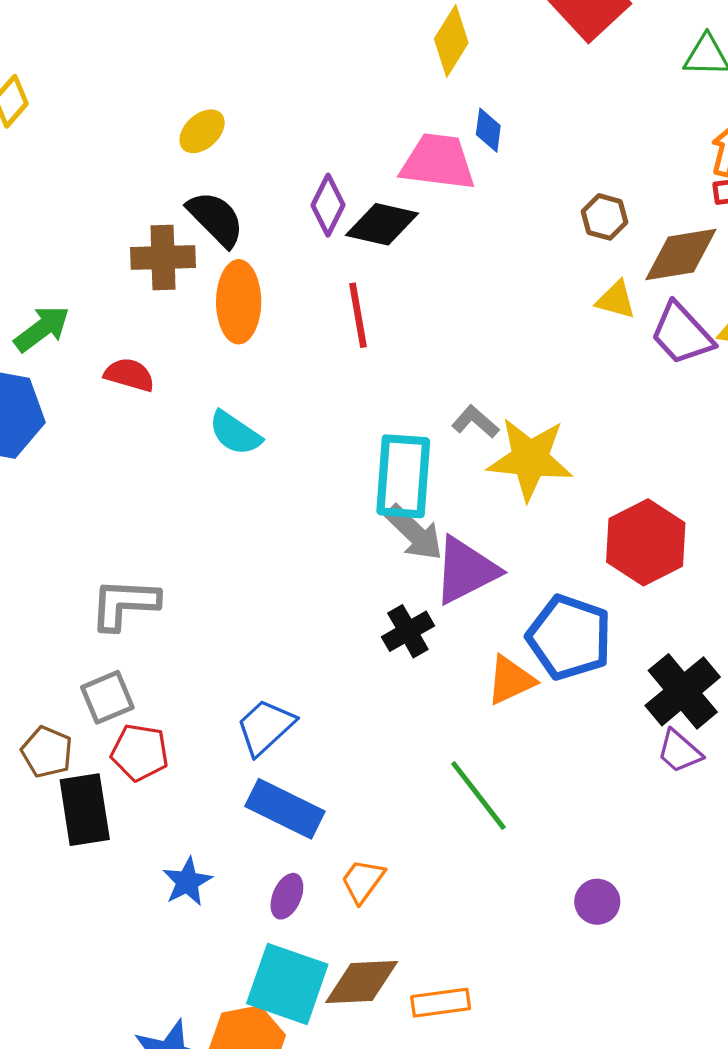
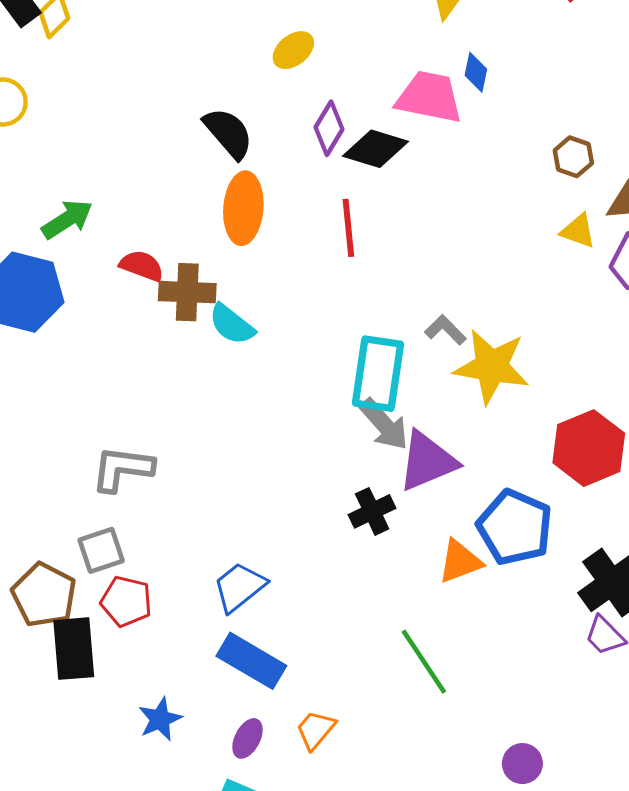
yellow ellipse: (202, 131) -> (293, 50), moved
brown cross: (163, 258) -> (187, 292), moved
brown pentagon: (47, 752) -> (44, 595), size x1.4

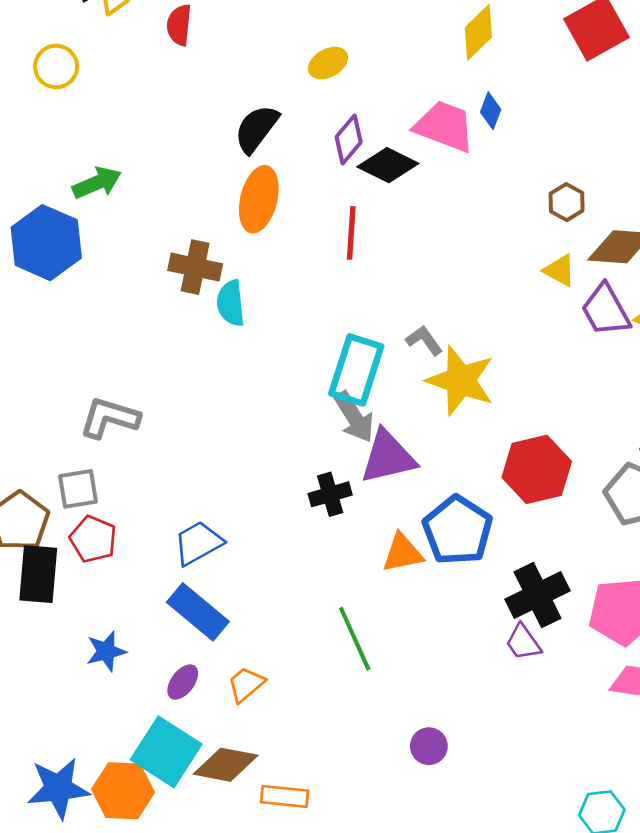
black semicircle: (228, 133) -> (256, 129), turned -112
red semicircle: (142, 266) -> (179, 25), moved, turned -114
cyan semicircle: (232, 324) -> (231, 303), turned 36

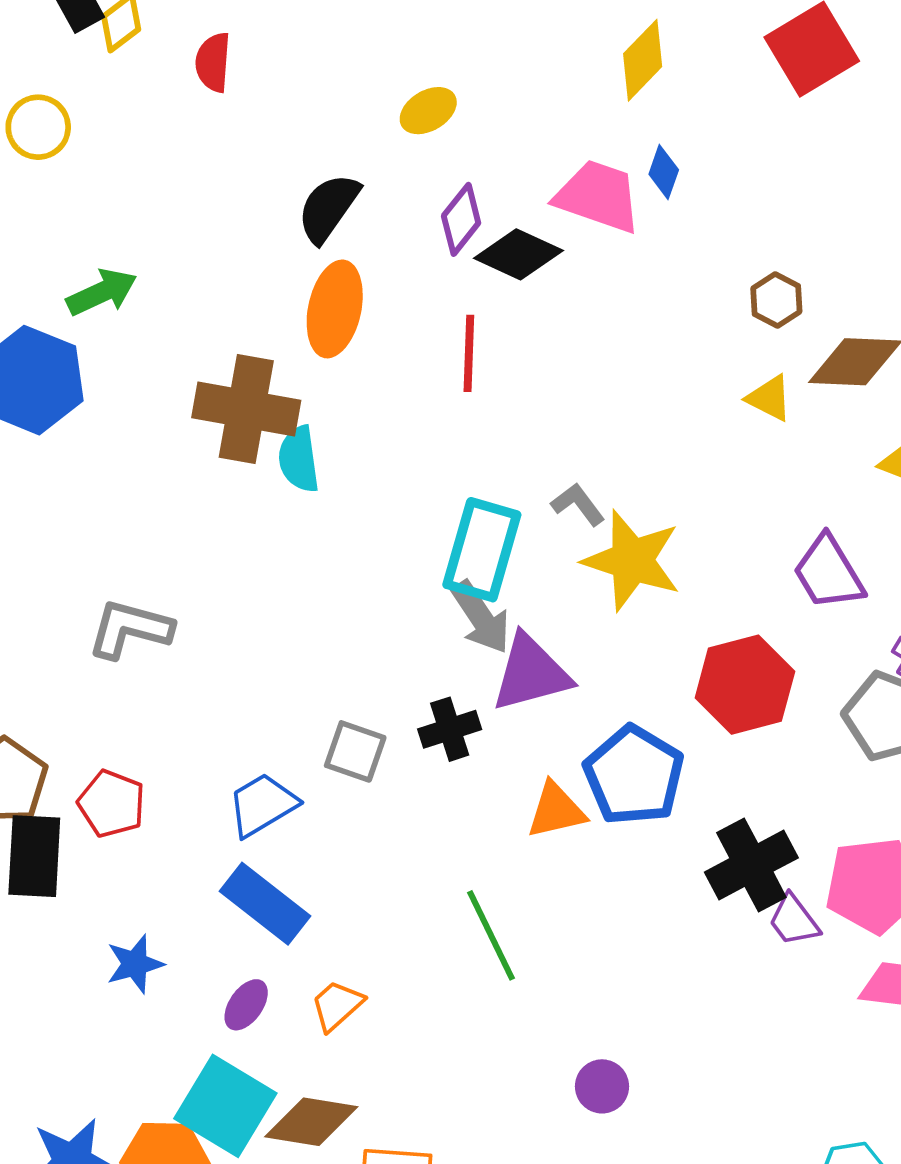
brown cross: (195, 267) -> (246, 409), size x1.4
purple trapezoid: (606, 310) -> (828, 573), moved
gray square: (78, 489) -> (355, 751), moved, turned 30
purple trapezoid: (523, 642) -> (794, 920), moved

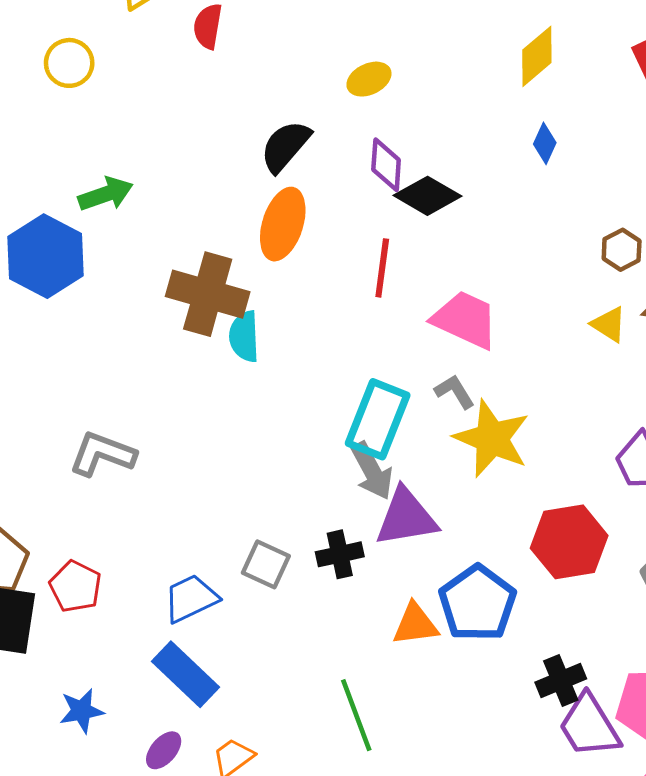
pink trapezoid: (598, 196) -> (465, 320), moved
purple diamond: (461, 219) -> (386, 165), turned -40
black cross: (751, 865) -> (561, 681), size x0.7
purple trapezoid: (794, 920) -> (589, 726), size x1.6

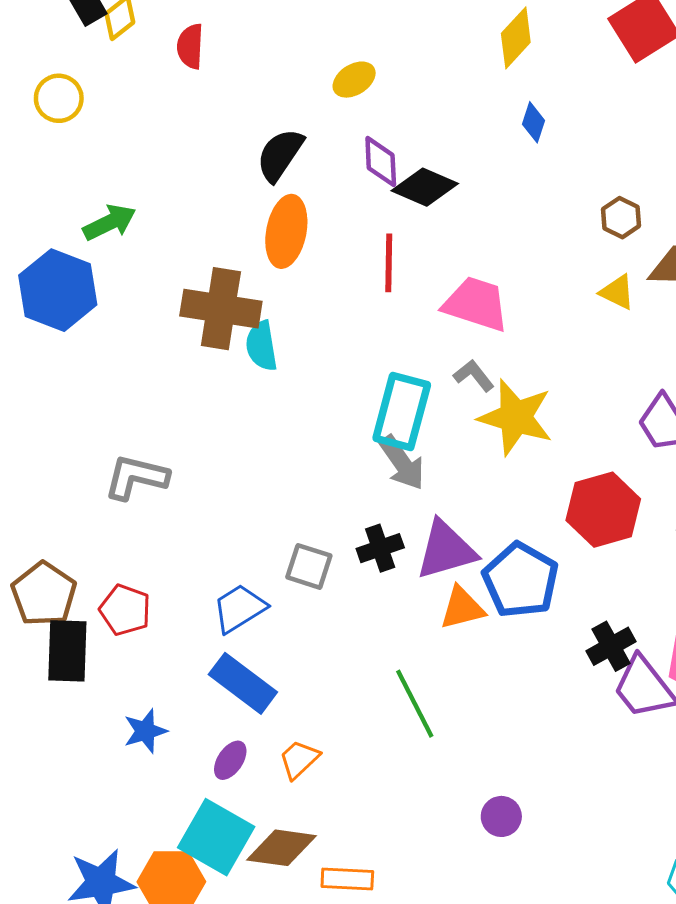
purple triangle: (406, 517) -> (446, 550), moved

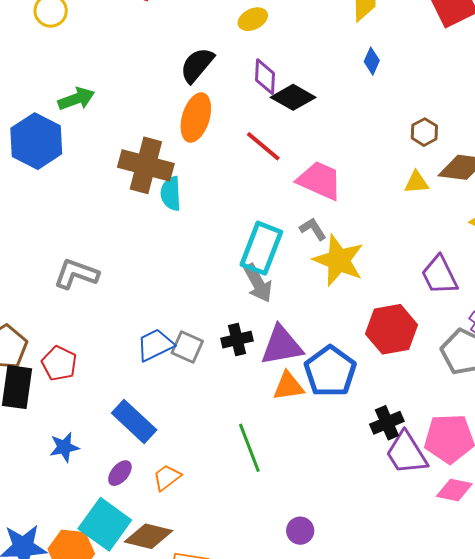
red line: (389, 263) -> (263, 146), turned -57
yellow triangle: (617, 292) -> (416, 182), turned -36
blue trapezoid: (239, 608) -> (155, 345), moved

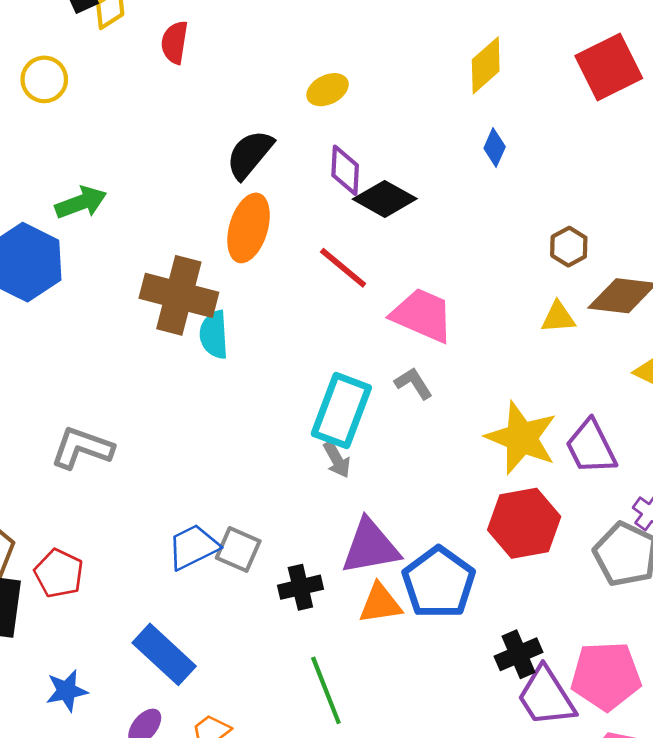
yellow star: (338, 260) -> (521, 438), moved
gray arrow: (258, 283) -> (337, 460), size x0.7
black cross: (237, 340) -> (300, 587), moved

